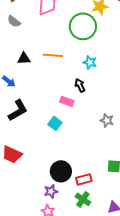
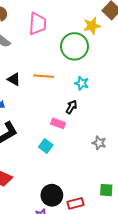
black triangle: (24, 58) -> (14, 79), turned 32
black arrow: (80, 85) -> (71, 107), turned 56

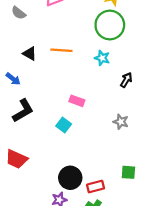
green circle: (74, 46) -> (110, 25), moved
black arrow: (71, 107) -> (126, 80), moved

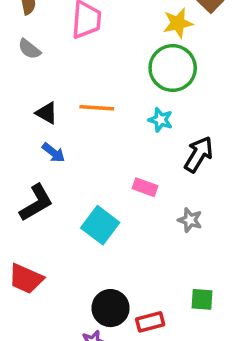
blue arrow: (13, 79) -> (54, 153), moved
black arrow: (126, 80) -> (199, 154), size x1.5
pink rectangle: (77, 101) -> (145, 187), moved
cyan square: (64, 125) -> (100, 225), size x1.5

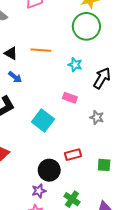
cyan star: (161, 120) -> (75, 65), moved
red rectangle: (150, 322) -> (73, 155), moved

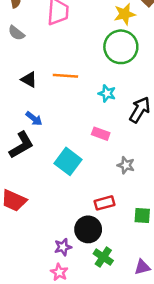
blue arrow: (15, 77) -> (34, 119), moved
gray star: (97, 117) -> (126, 165), moved
black circle: (49, 170) -> (88, 229), moved

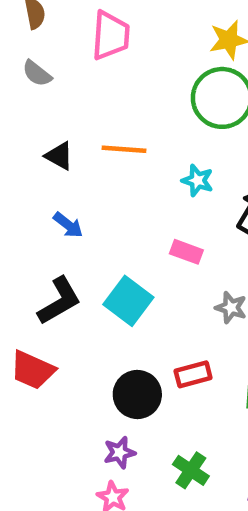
black L-shape: (21, 145) -> (59, 301), moved
black circle: (88, 229) -> (137, 395), moved

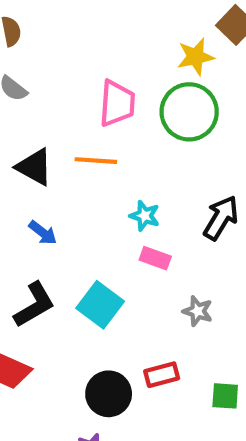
pink trapezoid: (111, 36) -> (117, 103), moved
black triangle: (59, 156) -> (34, 167), size x1.4
cyan star: (198, 180) -> (145, 216), moved

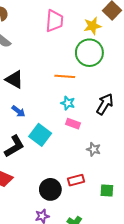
pink trapezoid: (117, 103) -> (54, 21), moved
orange line: (96, 161) -> (65, 76), moved
cyan square: (100, 305) -> (40, 135), moved

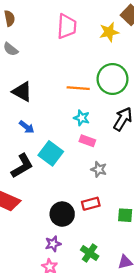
green circle: (89, 53) -> (113, 79), moved
gray star: (94, 149) -> (99, 169), moved

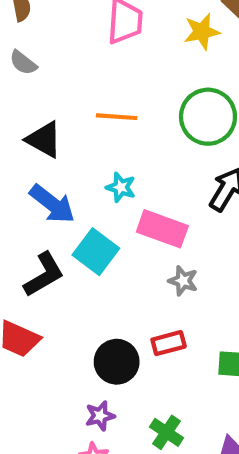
orange line: (78, 88) -> (117, 117), moved
cyan star: (82, 118) -> (121, 187), moved
blue arrow: (27, 127) -> (52, 204), size x1.6
pink rectangle: (87, 141) -> (162, 229), size x1.6

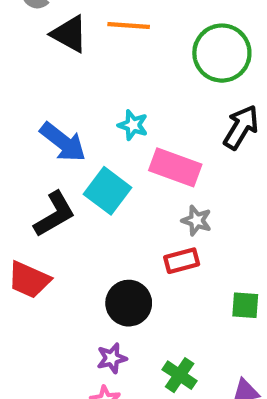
orange line: (117, 117) -> (129, 25), moved
black triangle: (44, 140) -> (69, 34), moved
red rectangle: (169, 343) -> (182, 261), moved

